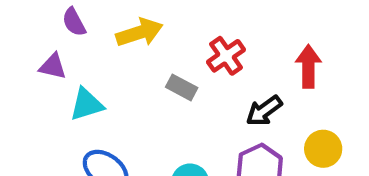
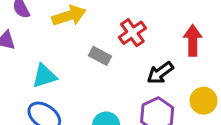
cyan triangle: (87, 104) -> (44, 76), moved

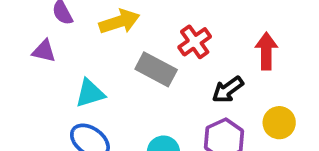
gray rectangle: (100, 56) -> (156, 69), size x1.5

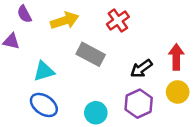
red cross: (195, 42) -> (118, 21), moved
red arrow: (266, 51) -> (176, 57), moved

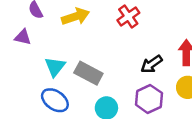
gray rectangle: (91, 54) -> (88, 73), moved
cyan triangle: (44, 71) -> (55, 67), turned -35

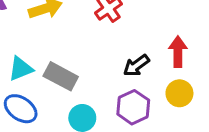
cyan triangle: (55, 67) -> (21, 69), turned 30

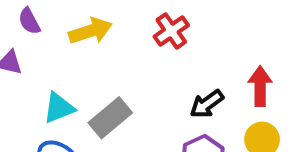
gray rectangle: (61, 76) -> (110, 118), turned -68

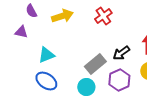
gray rectangle: (110, 118) -> (95, 64), moved

